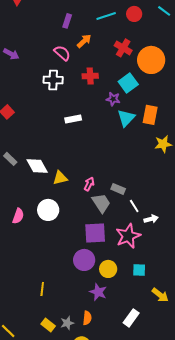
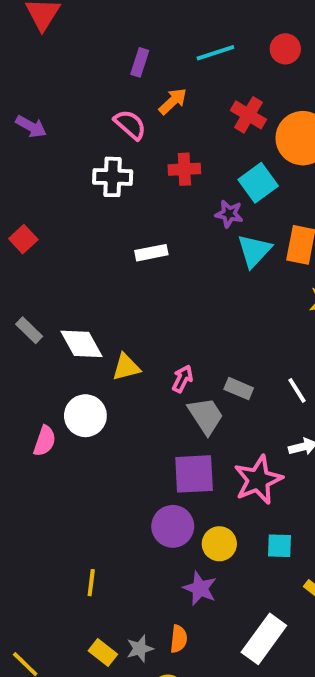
red circle: (134, 14) -> (285, 49), moved
white line: (134, 206) -> (297, 390), moved
white circle: (48, 210) -> (85, 416), moved
white rectangle: (131, 318) -> (264, 639), size x1.4

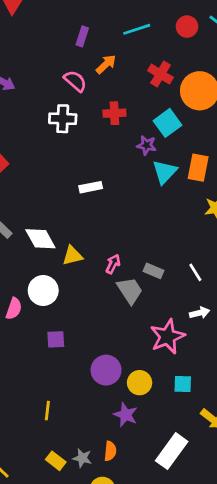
white rectangle: (151, 253) -> (91, 187), moved
purple square: (194, 474) -> (56, 339), moved, size x0.6
gray star: (140, 649) -> (82, 458), turned 30

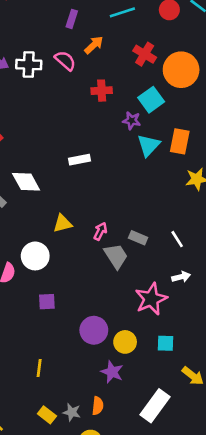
white cross: (63, 119) -> (29, 65), moved
white diamond: (40, 239) -> (26, 182), moved

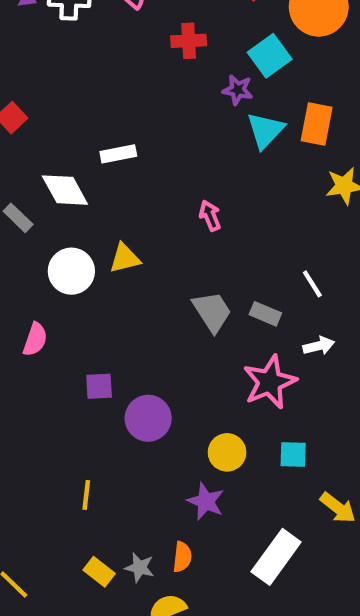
white rectangle: (79, 160) -> (118, 154), moved
pink arrow: (100, 231) -> (210, 216), moved, turned -48
gray rectangle: (138, 238) -> (265, 314), moved
white circle: (35, 256) -> (71, 271), moved
purple circle: (94, 330) -> (148, 418), moved

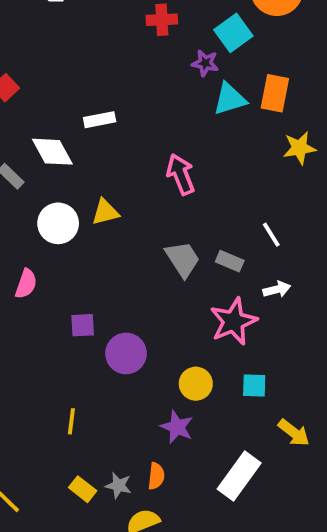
cyan triangle: (265, 130) -> (230, 99), turned 30
pink arrow: (210, 216) -> (181, 174), size x1.5

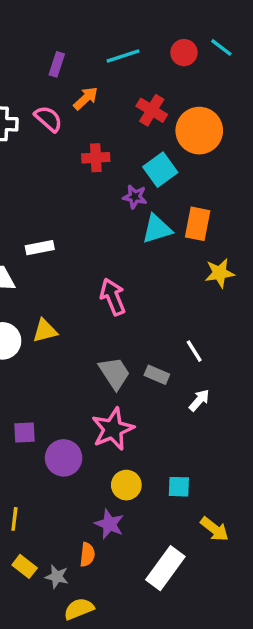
white arrow: (277, 289) -> (199, 400), turned -35
pink star: (233, 321) -> (113, 429), moved
orange semicircle: (156, 476) -> (87, 555), moved
yellow rectangle: (83, 489) -> (25, 566), moved

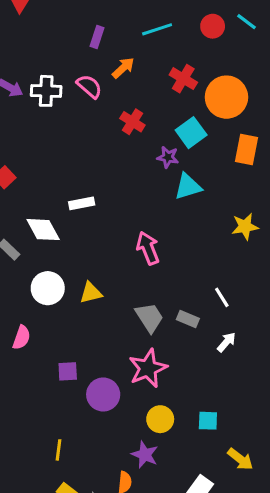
red cross: (96, 158) -> (132, 122), turned 35
orange rectangle: (198, 224) -> (246, 149), moved
yellow triangle: (45, 331) -> (91, 293), moved

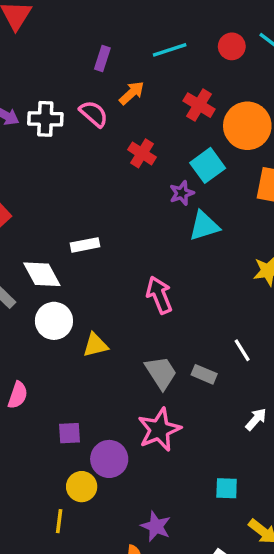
purple star: (168, 157) -> (182, 193), turned -30
white circle: (48, 288) -> (54, 321), moved
white arrow: (226, 342) -> (256, 419), moved
yellow circle: (160, 419) -> (82, 487), moved

